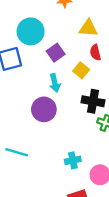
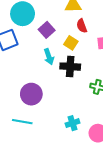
black cross: (93, 101) -> (70, 67), moved
purple circle: (44, 109) -> (31, 94), moved

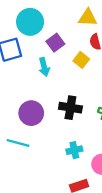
cyan arrow: (49, 57) -> (44, 67), moved
black cross: (70, 67) -> (70, 108), moved

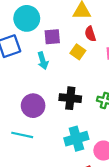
purple square: (55, 43) -> (52, 37), turned 35
cyan cross: (74, 150) -> (76, 139), size x1.5

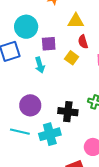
black cross: (70, 98) -> (68, 112), moved
cyan cross: (76, 139) -> (50, 134), moved

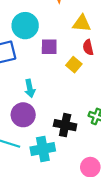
cyan arrow: (40, 65) -> (30, 88), moved

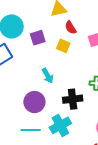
cyan arrow: (30, 88) -> (48, 76), moved

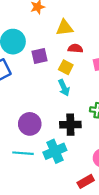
red semicircle: (71, 28) -> (75, 48), turned 120
cyan arrow: (48, 76) -> (64, 88), moved

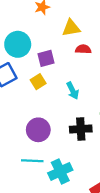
yellow square: (66, 67) -> (38, 82), moved, turned 32
cyan cross: (55, 151) -> (60, 171), moved

